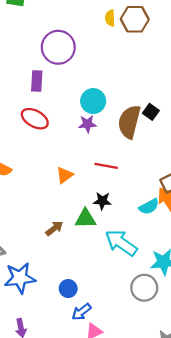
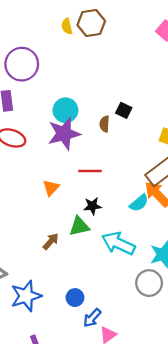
brown semicircle: (129, 122) -> (104, 124), size x0.5
purple star: (87, 124) -> (64, 134), size x1.8

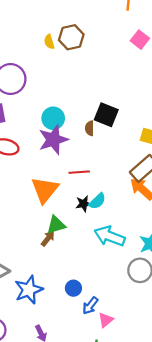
black square: (124, 110) -> (106, 115), size x1.6
orange triangle: (51, 188) -> (45, 190), size x1.8
cyan semicircle: (139, 203) -> (97, 201), moved
green triangle: (79, 226) -> (56, 225), moved

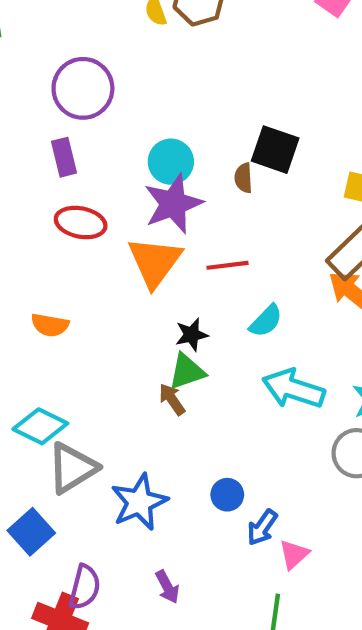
orange triangle: (45, 190) -> (155, 262), moved
black star: (84, 204) -> (192, 335), moved
brown arrow: (48, 239) -> (172, 399), turned -70

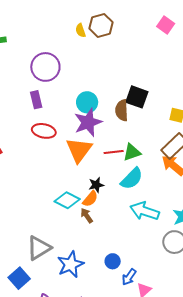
brown semicircle: (243, 178) -> (122, 110), size x1.5
cyan semicircle: (266, 321) -> (132, 179), size x1.4
orange semicircle: (50, 325) -> (90, 199), moved, turned -60
green triangle: (187, 372) -> (132, 152), moved
cyan diamond: (40, 426) -> (67, 200), moved

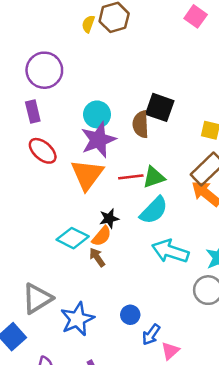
yellow semicircle: (81, 30) -> (88, 24), turned 40
red ellipse: (44, 131) -> (43, 151), turned 30

